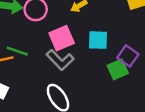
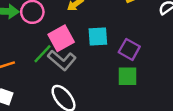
green line: (17, 51) -> (42, 54), moved, turned -60
green square: (118, 69) -> (128, 76), moved, turned 30

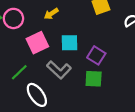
green line: (42, 54) -> (19, 72), moved
gray L-shape: (62, 60) -> (59, 70), moved

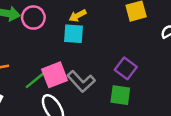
pink square: (37, 43) -> (55, 75), moved
cyan square: (69, 43) -> (73, 34), moved

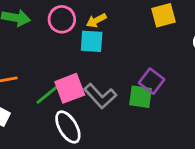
pink circle: (33, 18) -> (62, 19), moved
green square: (120, 95) -> (140, 97), moved

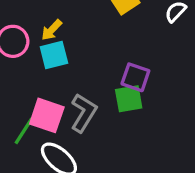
pink square: (70, 88) -> (47, 115), turned -32
gray L-shape: (100, 96) -> (84, 113), turned -88

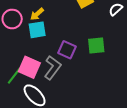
purple square: (135, 77) -> (67, 50), moved
green square: (129, 99) -> (96, 45), moved

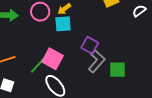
green square: (96, 45) -> (117, 70), moved
gray L-shape: (53, 68) -> (97, 61), moved

